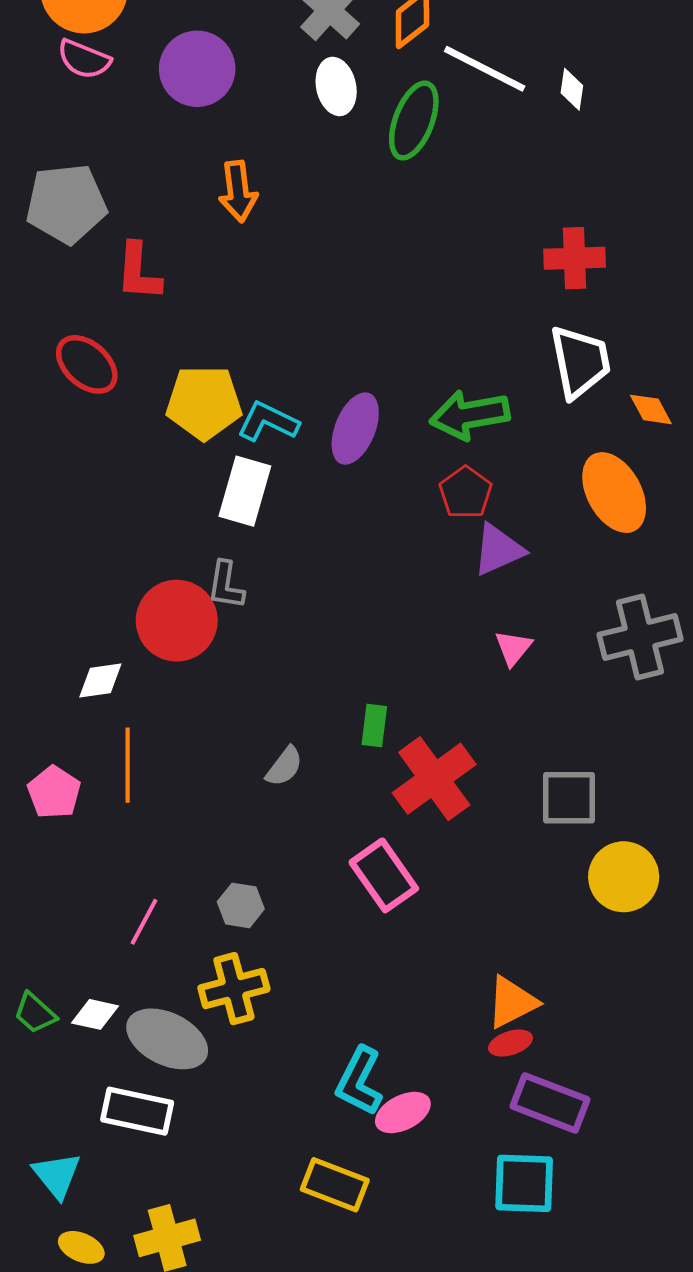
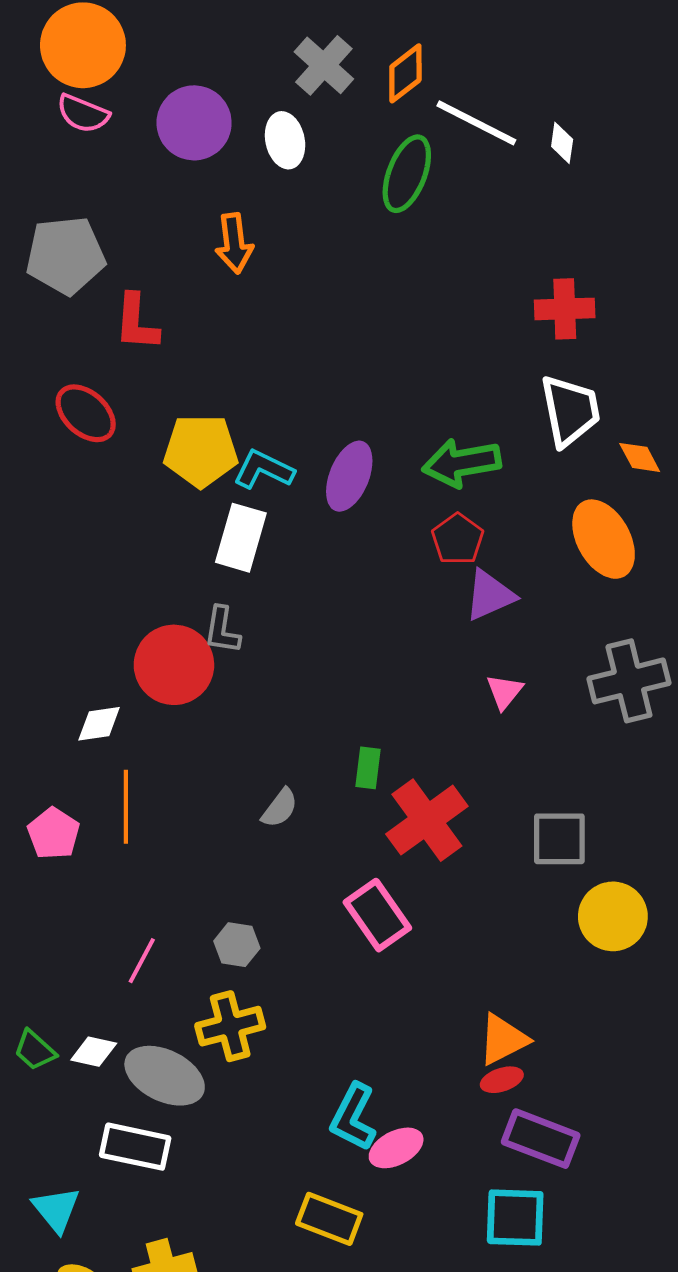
white ellipse: (336, 86) -> (285, 140), moved

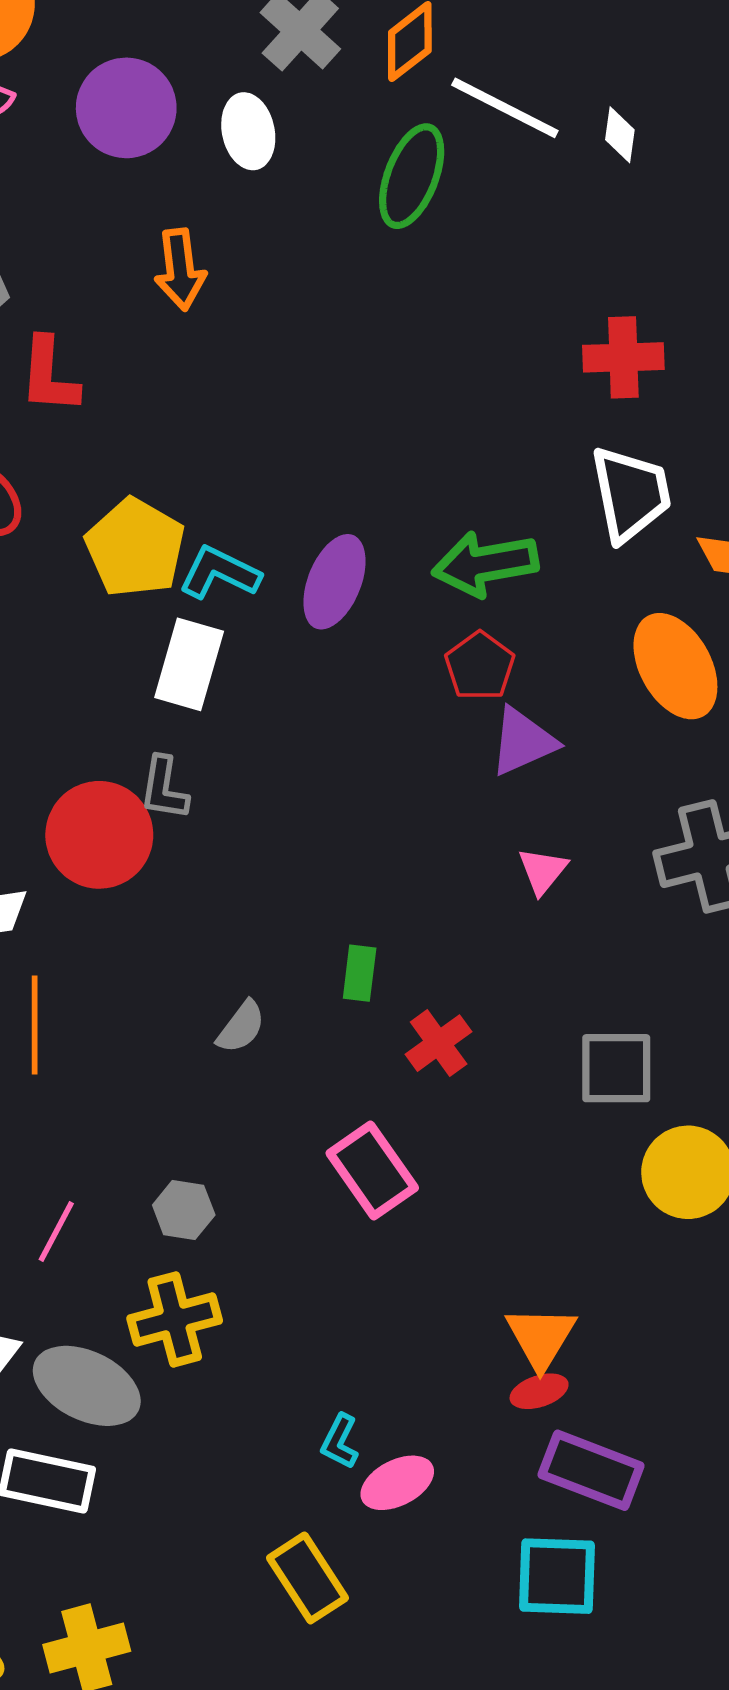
yellow pentagon: (201, 451) -> (135, 548), turned 30
red cross: (427, 820) -> (439, 1043), size x0.6
orange triangle: (503, 1040) -> (541, 1337), turned -32
cyan L-shape: (353, 1117) -> (340, 1442), size x0.6
yellow rectangle: (329, 1219) -> (308, 1578), turned 36

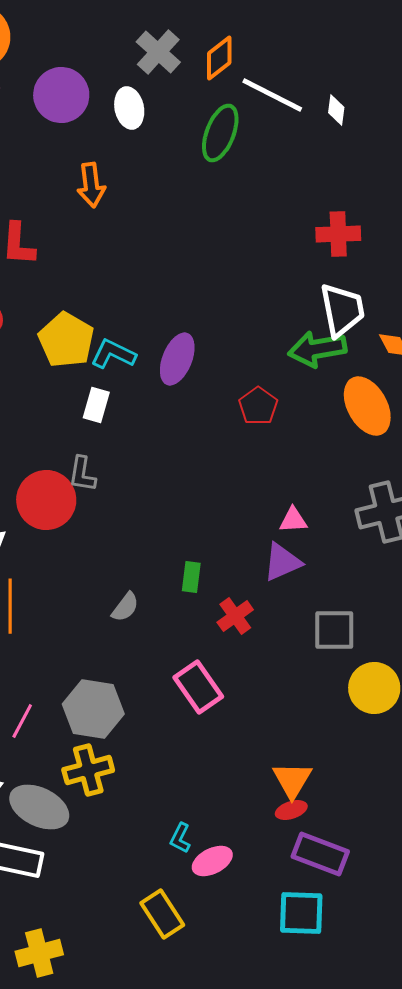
green arrow: (485, 564) -> (317, 349), moved
white rectangle: (189, 664) -> (96, 405), size x0.7
purple triangle: (523, 742) -> (282, 562), moved
pink triangle: (543, 871) -> (293, 520), turned 48
gray hexagon: (184, 1210) -> (93, 709), size x1.8

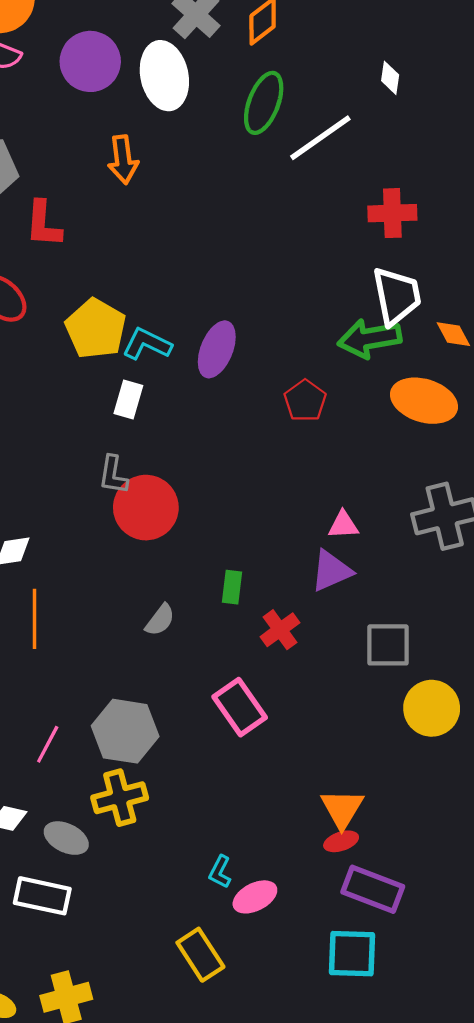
white line: (272, 95) -> (320, 138), moved, turned -62
white ellipse: (129, 108) -> (164, 76), size x1.5
orange ellipse: (367, 406) -> (424, 401), turned -44
red circle: (46, 500) -> (146, 508), moved
gray ellipse: (39, 807) -> (66, 838), size x0.7

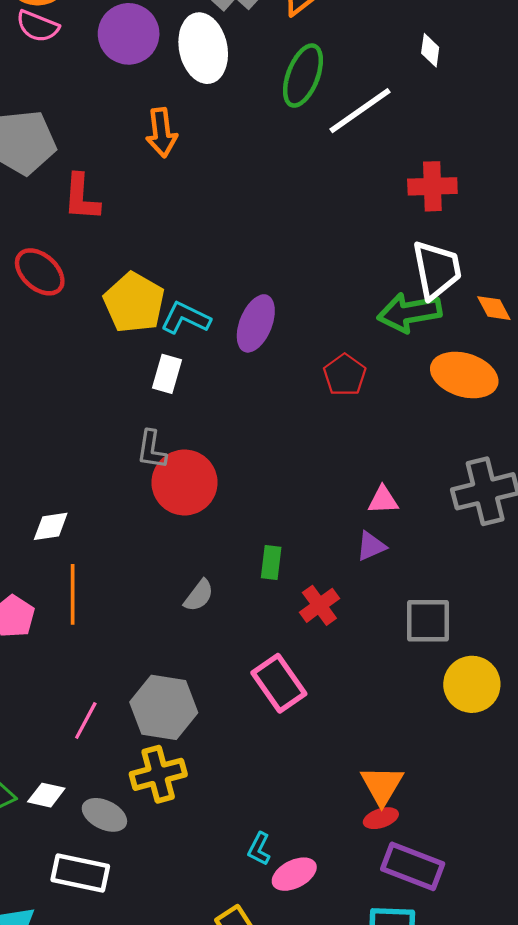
purple triangle: (331, 571) -> (371, 546), size x0.7

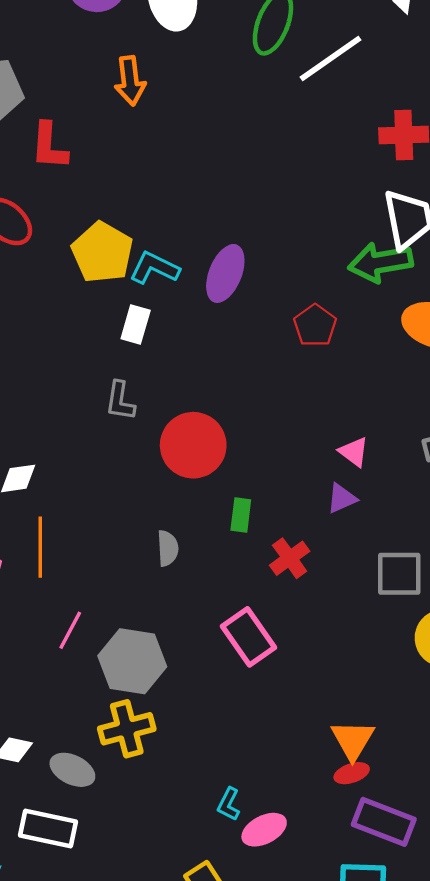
red circle: (185, 482) -> (193, 445), moved
pink triangle: (383, 500) -> (354, 452), turned 40
gray semicircle: (199, 595) -> (168, 548), turned -40
pink line: (86, 721) -> (70, 630), moved

